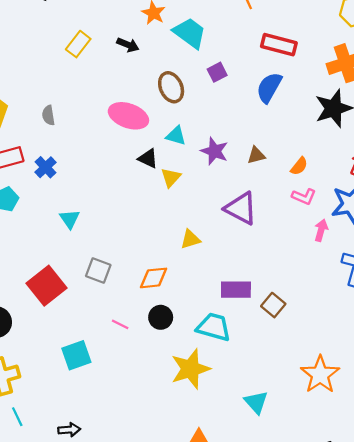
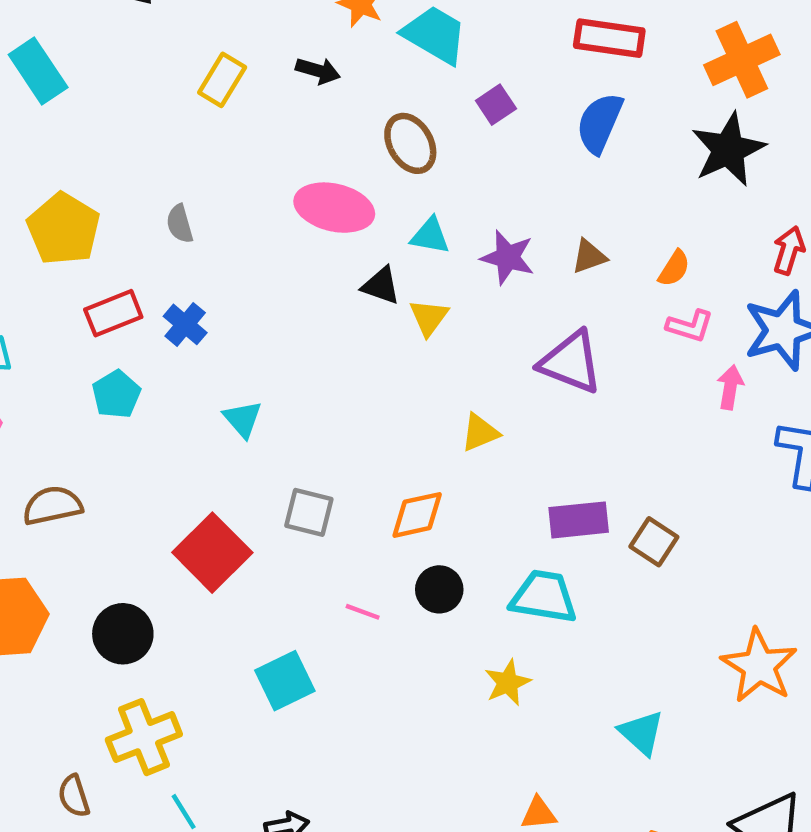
yellow star: (190, 369) -> (508, 683), size x0.6

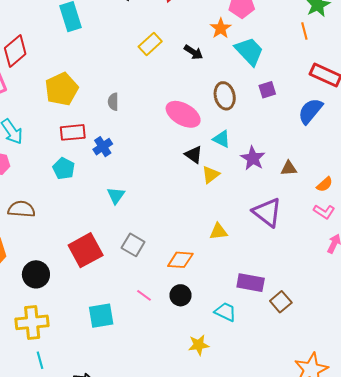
cyan pentagon: (116, 394) -> (64, 168), turned -30
cyan trapezoid: (544, 597) -> (225, 312), size x0.7

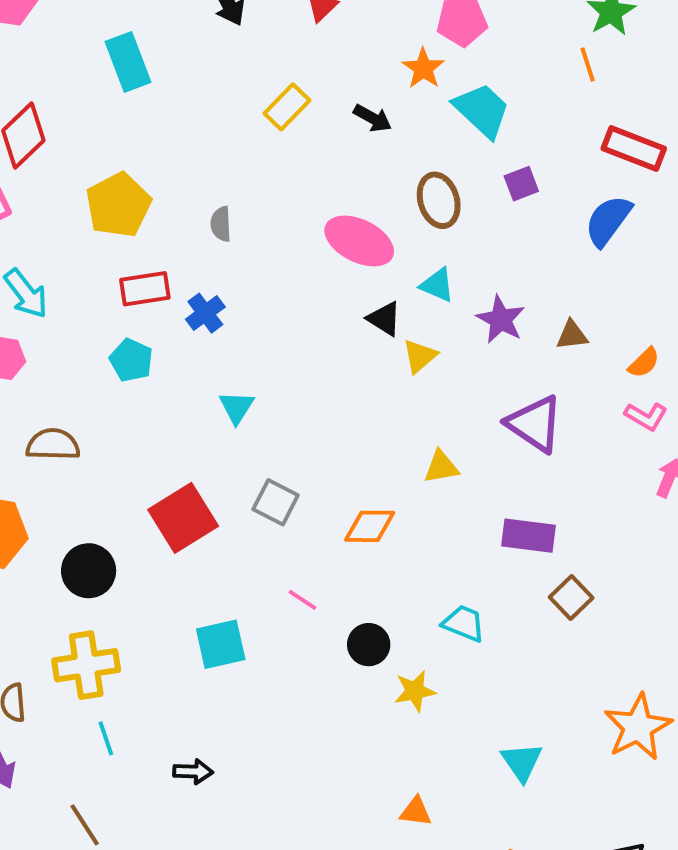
purple rectangle: (251, 283) -> (528, 536), moved
black circle: (181, 295) -> (369, 645), moved

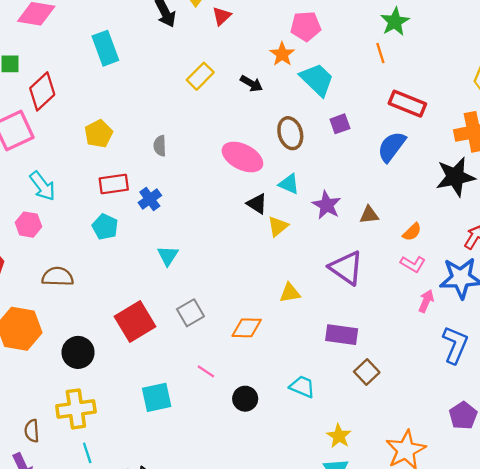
yellow pentagon: (118, 205) -> (99, 134), size x0.7
gray square: (276, 502) -> (190, 313), turned 32
yellow star: (415, 691) -> (339, 436), moved, turned -30

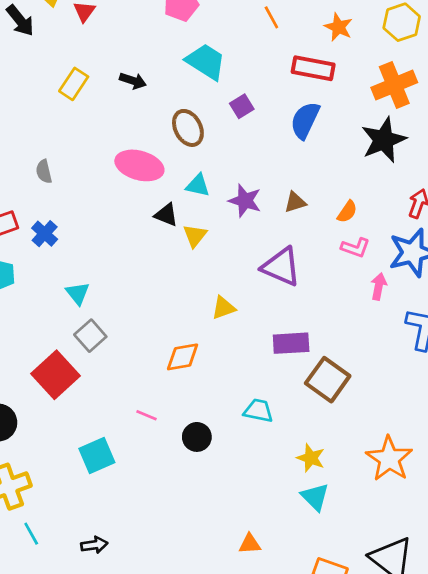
orange star: (282, 54) -> (338, 27), moved
gray square: (190, 313) -> (90, 336), moved
brown square: (367, 372) -> (328, 380), size x1.5

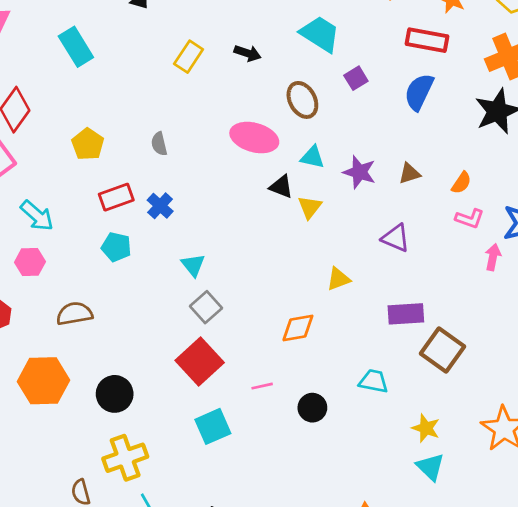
purple triangle: (281, 267) -> (396, 238), size x0.7
red square: (55, 375) -> (200, 361), moved
pink line: (146, 415) -> (262, 386), turned -35

